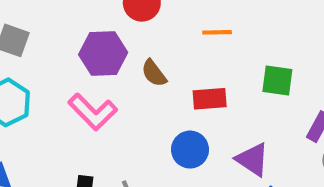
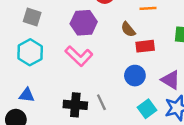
brown semicircle: (154, 73) -> (128, 29), moved

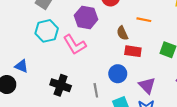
cyan hexagon: (30, 52) -> (47, 31), moved
gray line: (101, 102) -> (96, 90), moved

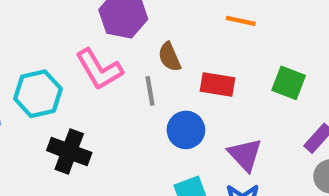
cyan hexagon: (47, 31) -> (38, 94), moved
brown semicircle: (122, 33) -> (169, 57), moved
gray line: (96, 90) -> (150, 91), moved

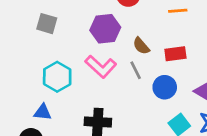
cyan hexagon: (38, 94) -> (57, 77), moved

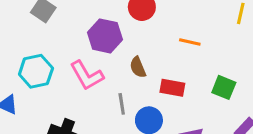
gray line: (136, 70) -> (122, 104), moved

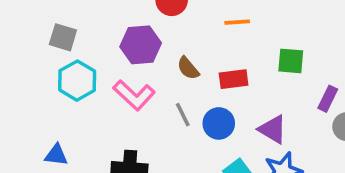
cyan hexagon: (36, 71) -> (77, 81), moved

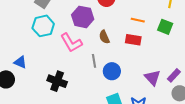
green square: (291, 61) -> (165, 27), moved
red rectangle: (234, 79) -> (133, 40), moved
purple triangle: (273, 129) -> (152, 78), moved

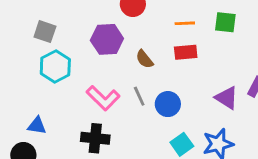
pink L-shape: (71, 43) -> (103, 98), moved

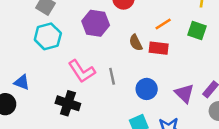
orange line: (185, 23) -> (163, 24), turned -42
brown semicircle: (144, 59) -> (136, 43), moved
blue circle: (168, 104) -> (147, 89), moved

